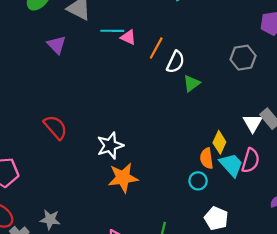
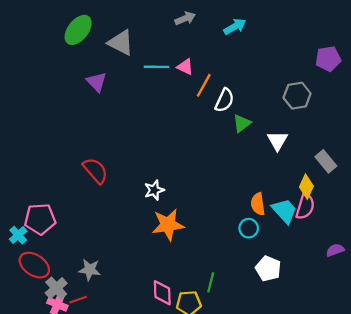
pink triangle: (128, 37) -> (185, 67), moved
white triangle: (253, 123) -> (277, 141), moved
yellow diamond: (219, 142) -> (306, 187), moved
white star: (110, 145) -> (154, 190), size x0.7

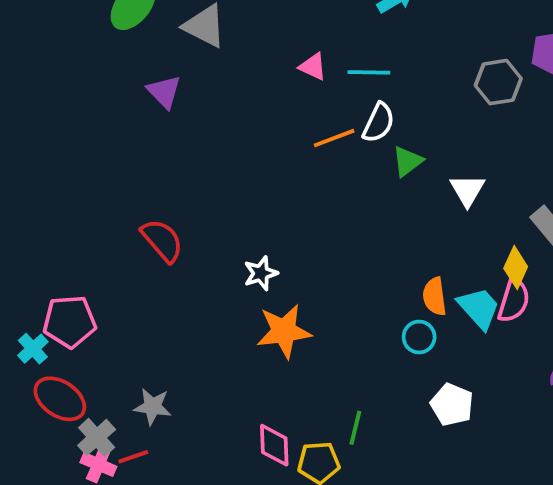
cyan line: (156, 67) -> (369, 72), moved
orange line: (204, 85) -> (334, 138), moved, turned 40
gray hexagon: (297, 96) -> (498, 82), moved

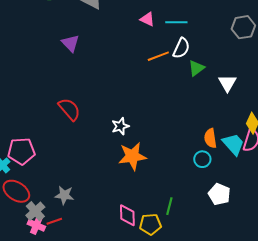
purple triangle: (164, 92) -> (70, 43), moved

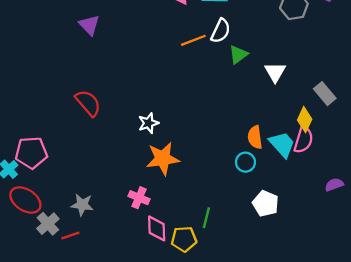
pink cross: (36, 225) -> (139, 198), moved

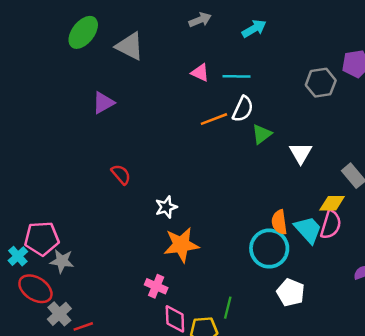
purple triangle: (89, 25) -> (103, 103), turned 45
red semicircle: (88, 103) -> (121, 174), moved, size x0.7
yellow diamond: (305, 120) -> (332, 203), turned 65
cyan circle: (245, 162) -> (269, 249), size x1.8
gray star: (82, 205) -> (62, 261), moved

